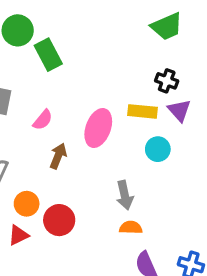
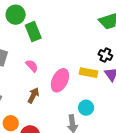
pink semicircle: (43, 120) -> (32, 66), moved, turned -88
cyan circle: (158, 149) -> (86, 108), moved

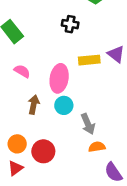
black cross: (105, 55) -> (70, 24), moved
cyan circle: (86, 108) -> (64, 105), moved

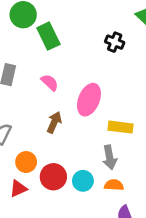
yellow rectangle: (89, 60) -> (121, 127), moved
cyan circle: (64, 105) -> (83, 181), moved

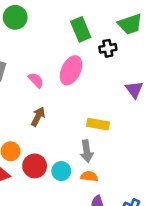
green rectangle: (48, 36) -> (81, 29), moved
black cross: (115, 42) -> (108, 48), moved, turned -35
pink ellipse: (89, 100) -> (71, 70), moved

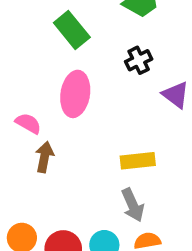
black cross: (108, 48) -> (139, 60), moved
brown arrow: (38, 117) -> (44, 157), moved

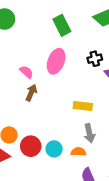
black cross: (139, 60) -> (95, 59), moved
gray arrow: (133, 205) -> (89, 133), moved

